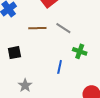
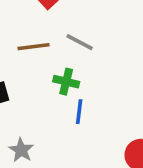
green cross: (80, 51) -> (66, 82), moved

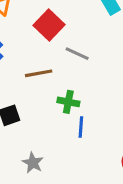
gray line: (80, 42) -> (77, 54), moved

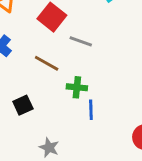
brown line: (39, 73) -> (47, 63), turned 45

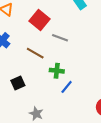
blue line: (91, 110) -> (67, 87), turned 40

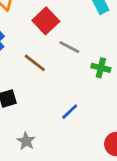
green cross: (57, 71) -> (101, 68), moved

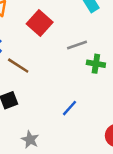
gray line: (69, 47) -> (77, 45), moved, turned -42
brown line: (35, 63) -> (18, 66), moved

